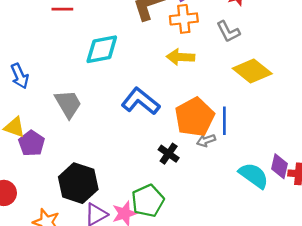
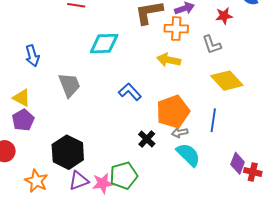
blue L-shape: (141, 101) -> (130, 92), size x0.7
blue line: (224, 121) -> (213, 120), moved
purple pentagon: (32, 143) -> (23, 120), moved
cyan semicircle: (254, 175) -> (188, 155), moved

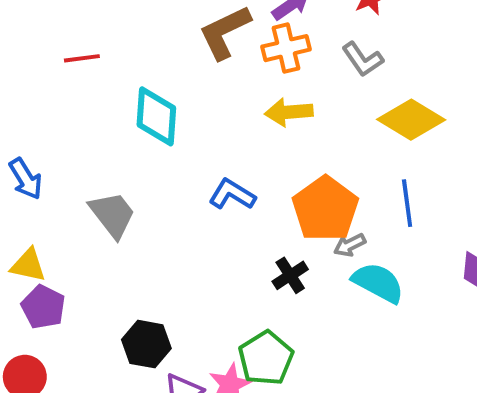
cyan diamond: (104, 44) -> (156, 116), turned -68
black cross: (147, 139) -> (290, 275), turned 30
black hexagon: (68, 152) -> (146, 344), size x0.7

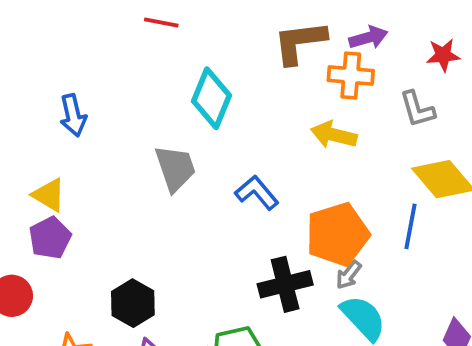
blue line: (407, 203) -> (411, 226), moved
gray trapezoid: (112, 215) -> (175, 168), moved
gray arrow: (350, 245) -> (349, 275), turned -44
black cross: (290, 275) -> (285, 284), size x1.5

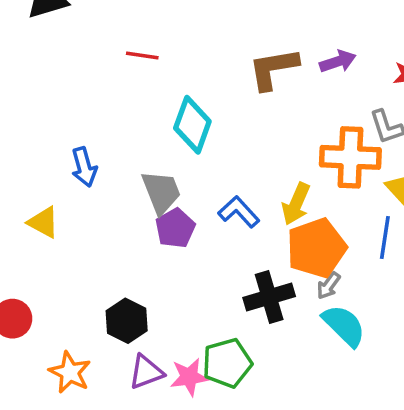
orange cross: (351, 75) -> (350, 157), moved, size x1.4
blue arrow: (73, 115) -> (84, 167), moved
yellow arrow: (334, 135) -> (296, 204), moved, turned -78
purple pentagon: (50, 238) -> (175, 228), moved

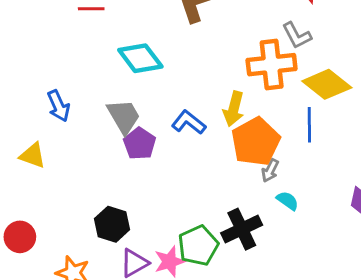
cyan diamond: (192, 125) -> (140, 58), turned -48
black cross: (269, 297) -> (242, 229), moved
cyan semicircle: (344, 326) -> (288, 201), size x0.6

